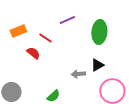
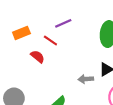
purple line: (67, 20) -> (63, 23), moved

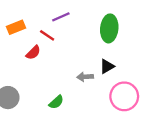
red semicircle: (38, 57) -> (33, 53), turned 96

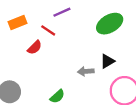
green ellipse: (109, 28) -> (110, 24), turned 55

